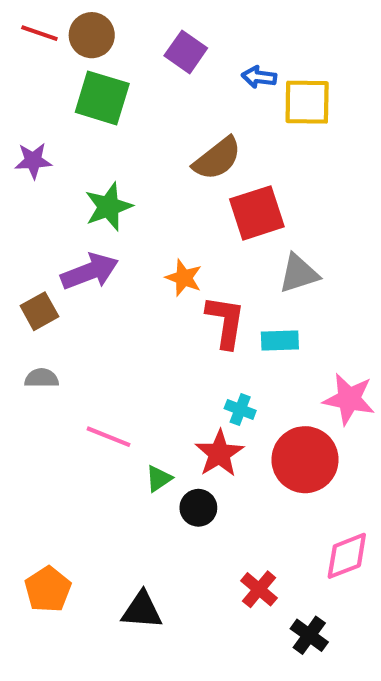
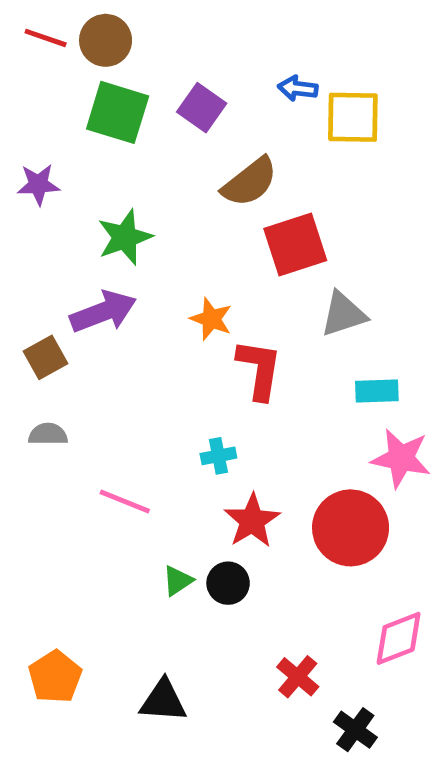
purple square: (186, 52) -> (202, 108), moved
cyan rectangle: (280, 340) -> (377, 391), moved
cyan cross: (240, 410) -> (218, 456), moved, turned -32
green triangle: (159, 479) -> (178, 581), moved

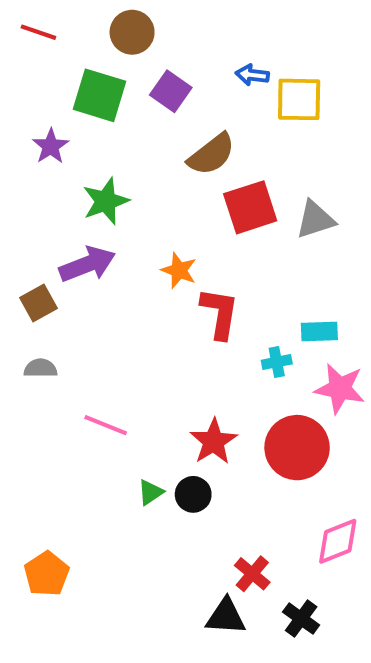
brown circle: (106, 40) -> (132, 32), moved
purple star: (38, 184) -> (51, 146), moved, turned -30
gray triangle: (343, 314) -> (315, 220), moved
cyan cross: (218, 456) -> (277, 362), moved
black triangle: (163, 701) -> (226, 617), moved

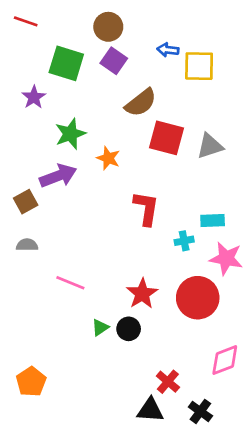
brown circle: (132, 32) -> (108, 27), moved
red square: (250, 207) -> (167, 138), turned 33
orange star: (179, 270) -> (108, 158), moved

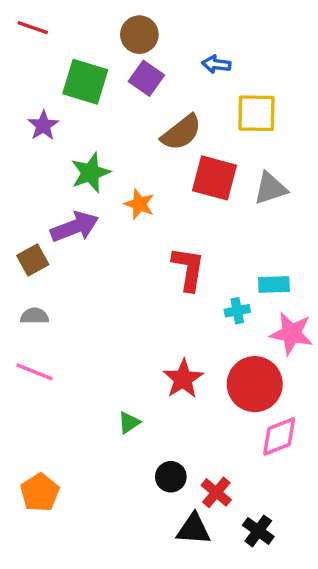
yellow square: (199, 66) -> (256, 113), moved
pink line: (70, 283) -> (35, 372), moved
black circle: (129, 329) -> (171, 477), moved
pink diamond: (225, 360) -> (279, 437), moved

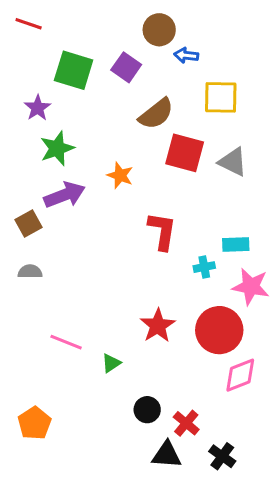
brown circle: (139, 35) -> (159, 30), moved
green star: (90, 173) -> (57, 148), moved
gray triangle: (270, 188) -> (233, 162), turned 44
pink line: (35, 372) -> (66, 342), moved

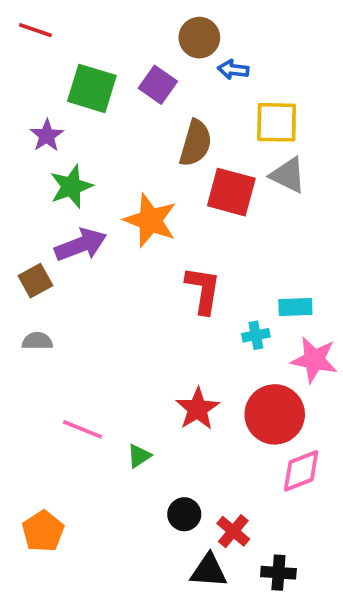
brown semicircle: (156, 114) -> (196, 143), turned -36
gray triangle: (233, 162) -> (288, 175), moved
orange star: (120, 175) -> (150, 220), size x1.6
black cross: (222, 456) -> (278, 573), turned -32

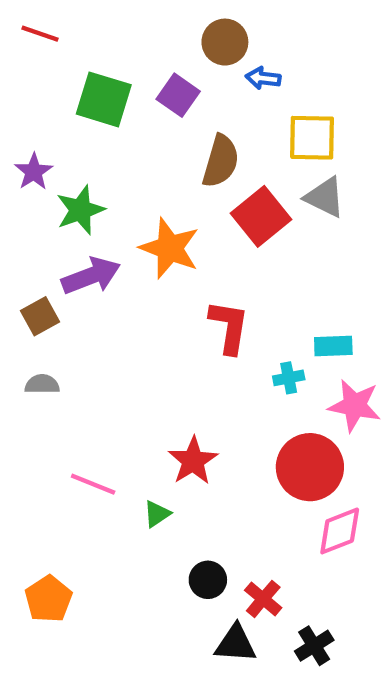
purple star: (47, 136) -> (34, 172), moved
red square: (231, 192) -> (261, 216), turned 36
red star: (197, 409) -> (193, 461), moved
black cross: (278, 573) -> (314, 646), turned -36

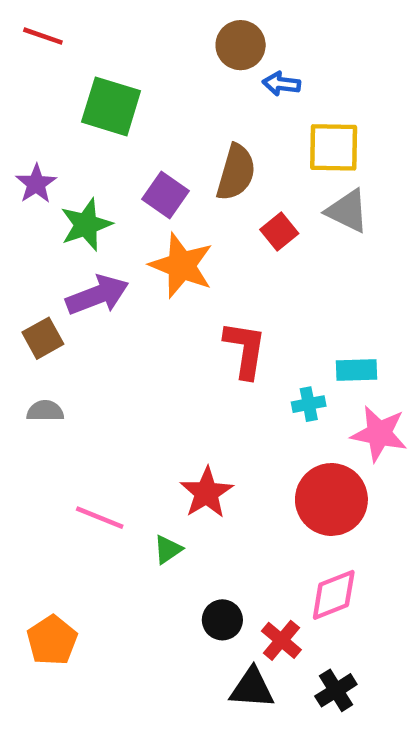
purple square: (178, 95) -> (166, 195), moved
red square: (261, 216) -> (279, 231), size x0.6
pink diamond: (340, 531) -> (334, 595), moved

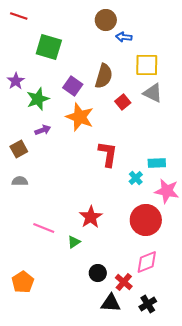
purple arrow: (97, 295) -> (43, 130), size x0.6
cyan cross: (309, 404) -> (136, 178), turned -32

